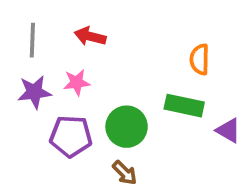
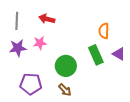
green rectangle: (184, 106) -> (96, 55), turned 54
purple triangle: (228, 130) -> (119, 54), moved
purple pentagon: (71, 136) -> (31, 84), moved

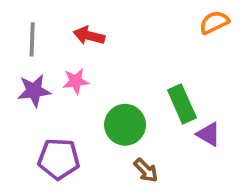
orange semicircle: (104, 31) -> (214, 22), moved, turned 63
purple triangle: (119, 54) -> (208, 134), moved
brown arrow: (65, 90) -> (146, 170), moved

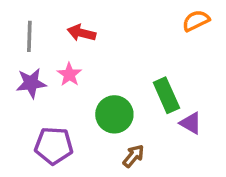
pink star: (76, 81) -> (69, 74), turned -30
brown arrow: (146, 170) -> (133, 156), turned -95

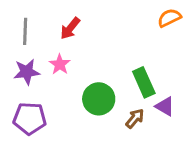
red arrow: (81, 33) -> (70, 28), turned -65
purple pentagon: (54, 146) -> (30, 118), moved
brown arrow: (133, 156) -> (135, 118), moved

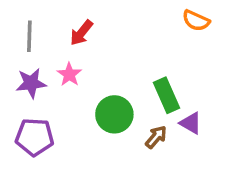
orange semicircle: (169, 18) -> (196, 21), turned -130

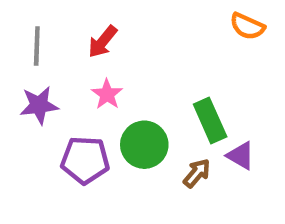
pink star: (69, 74) -> (107, 94), moved
purple pentagon: (35, 137) -> (85, 160), moved

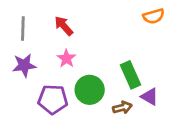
orange semicircle: (247, 26) -> (154, 16), turned -40
red arrow: (103, 42) -> (64, 26), turned 100
brown arrow: (197, 173) -> (122, 108), turned 36

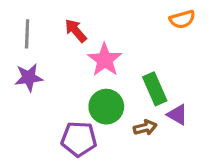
pink star: (66, 58) -> (105, 60), moved, size x1.5
purple pentagon: (53, 99) -> (79, 139), moved

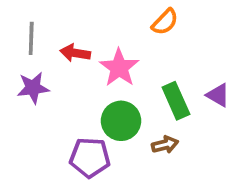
orange semicircle: (182, 19) -> (165, 22), moved, turned -30
red arrow: (76, 31) -> (75, 53), moved, turned -40
purple triangle: (177, 115) -> (218, 95), moved

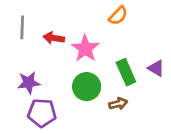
purple star: (33, 88) -> (29, 83), moved
purple pentagon: (90, 157) -> (42, 113), moved

